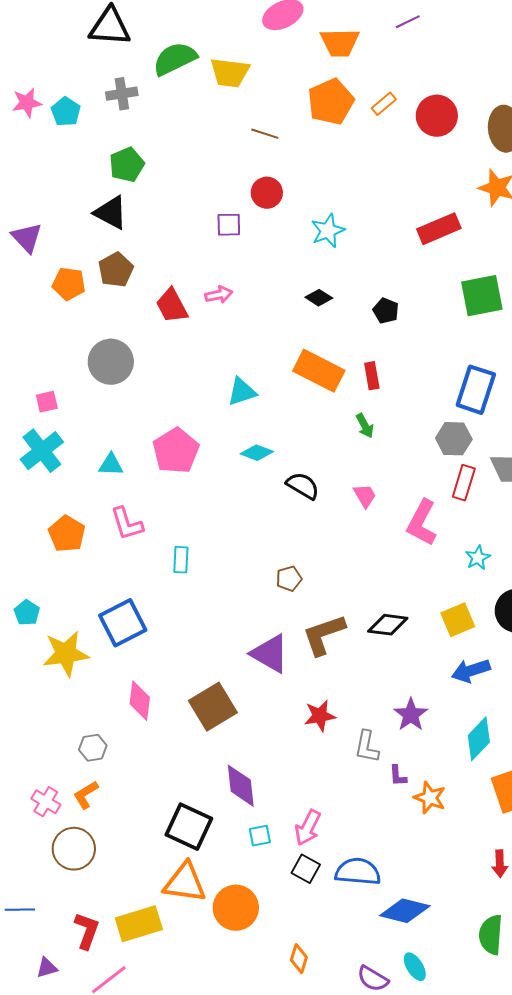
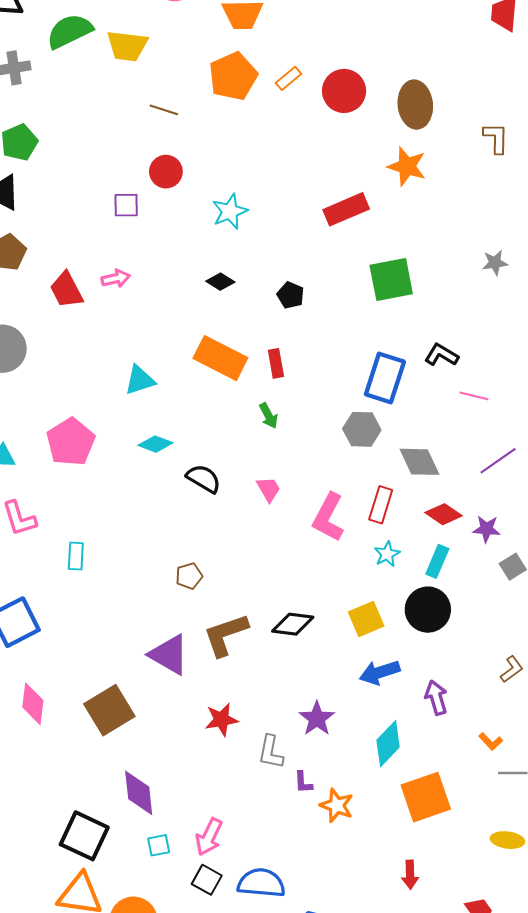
red rectangle: (464, 483) -> (381, 505), moved

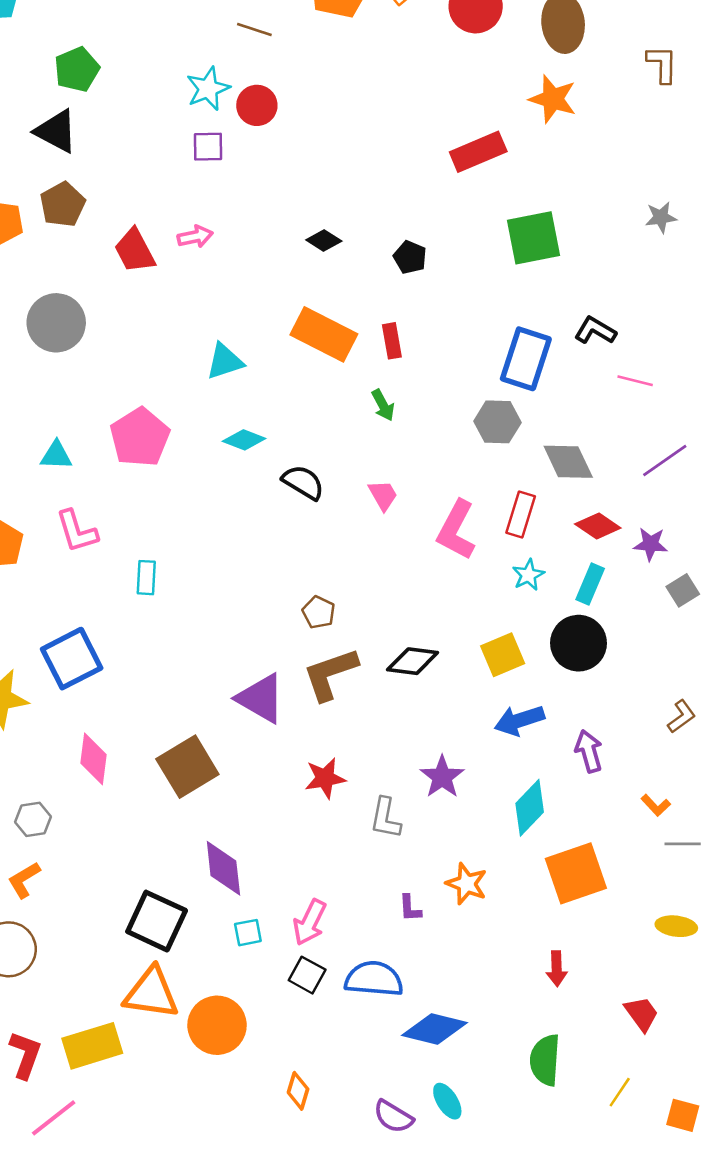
cyan star: (230, 211) -> (208, 89), moved
brown pentagon: (189, 576) -> (319, 612), moved, turned -30
purple L-shape: (303, 782) -> (410, 908), moved

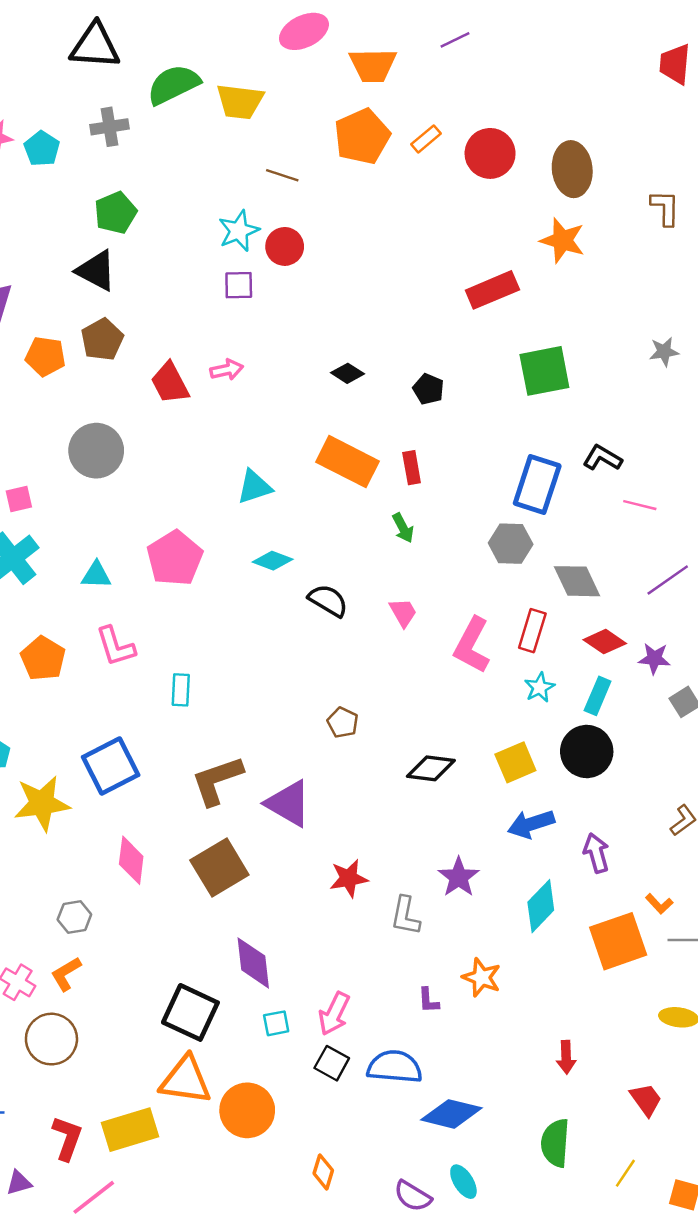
brown L-shape: (330, 674) -> (217, 780), moved
orange square: (576, 873) -> (618, 941), moved

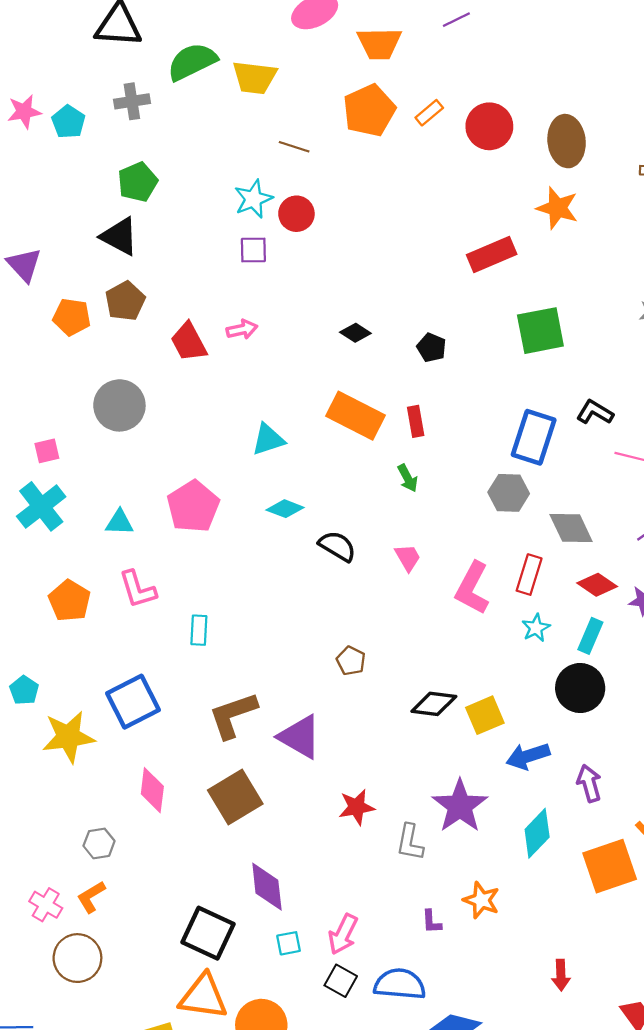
yellow square: (515, 762) -> (485, 715), moved
purple star: (459, 877) -> (460, 806), size x1.4

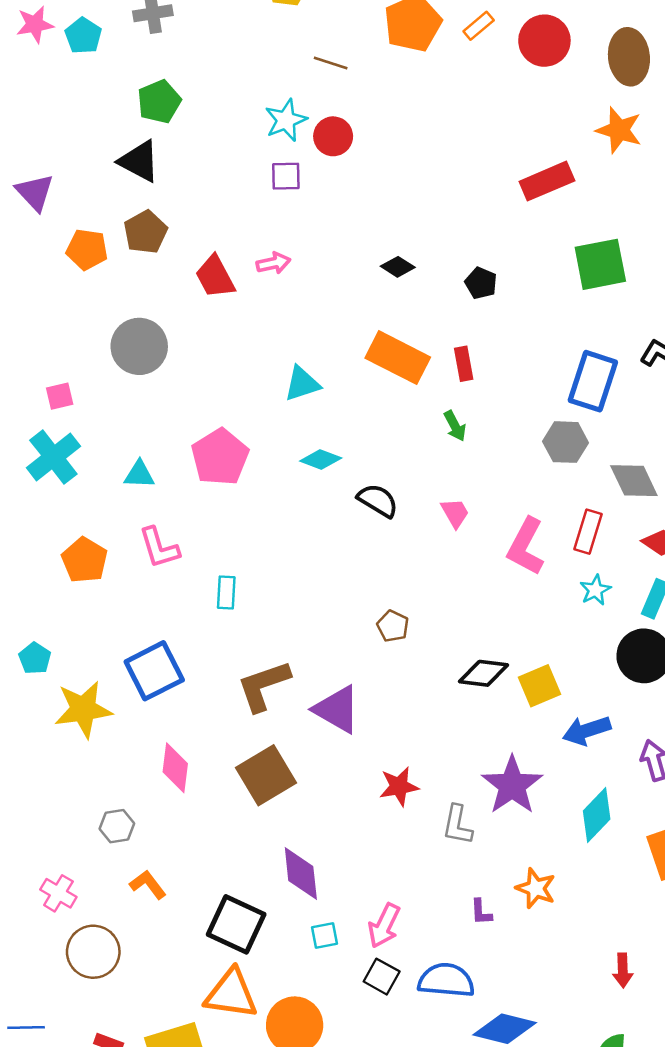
orange L-shape: (91, 897) -> (148, 885), moved, turned 84

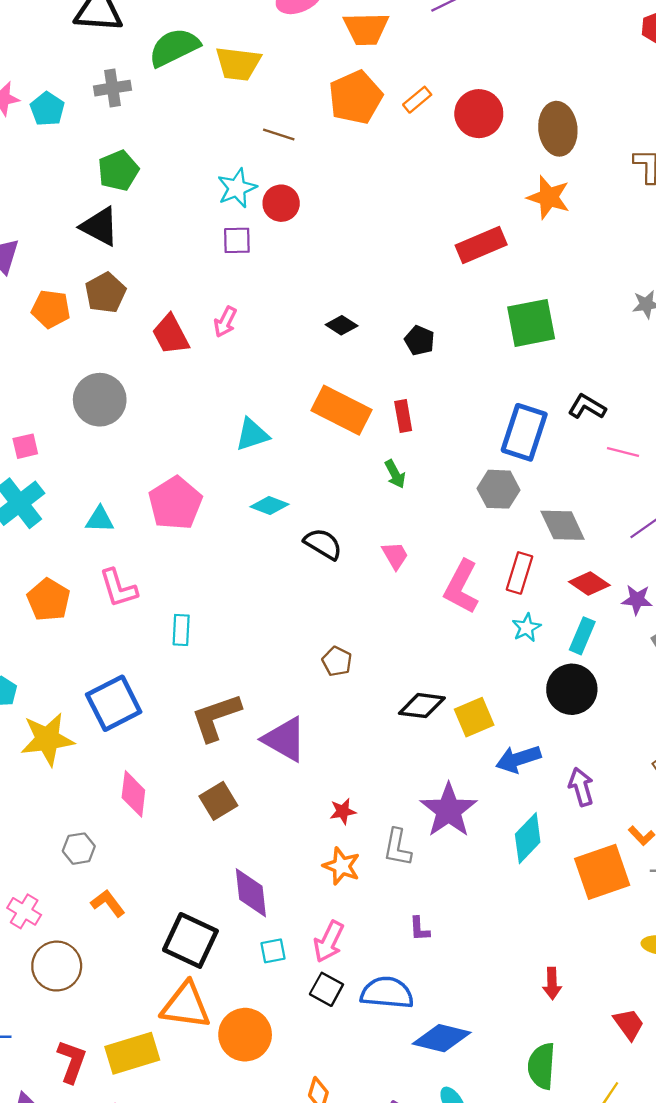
pink arrow: (273, 263) -> (225, 322), turned 128
brown square: (266, 775) -> (218, 801), size x0.7
red star: (399, 786) -> (343, 811), size x0.7
orange star: (536, 888) -> (342, 866), moved

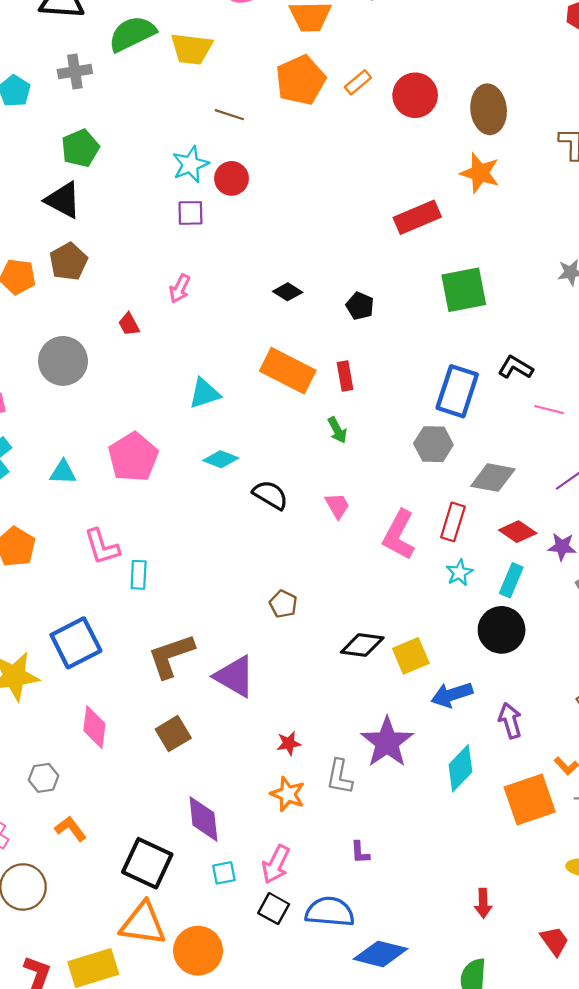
red trapezoid: (171, 335) -> (129, 324), moved, size x0.6
gray diamond: (563, 525) -> (493, 478), turned -54
pink L-shape: (118, 588) -> (102, 547), moved

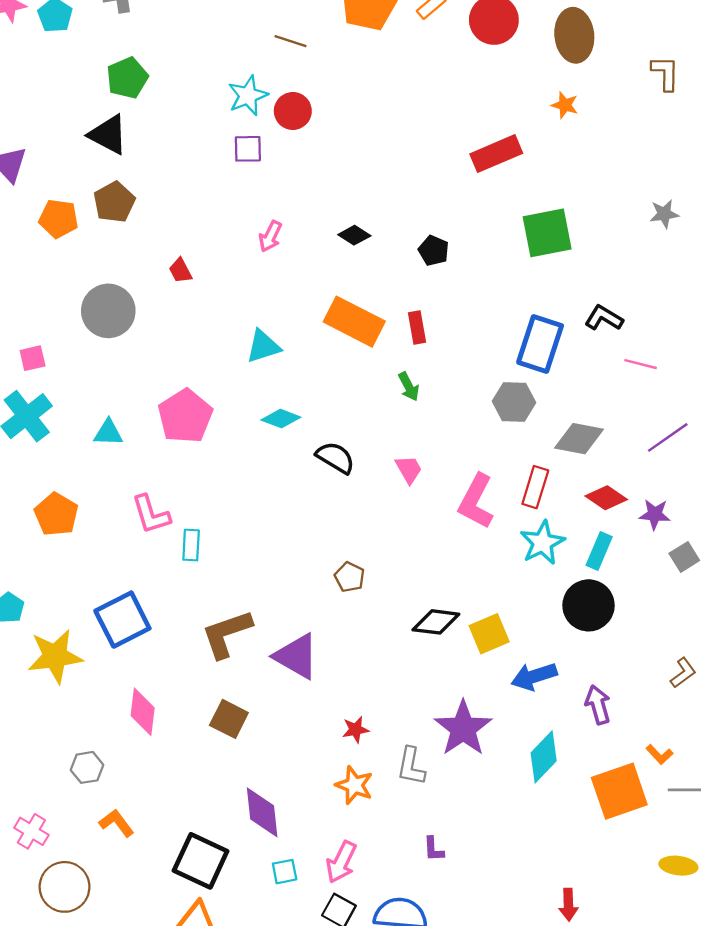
orange star: (480, 173) -> (565, 105), size x0.6
pink arrow: (180, 289) -> (270, 236), moved
cyan star: (459, 573) -> (542, 543), size x1.5
brown square: (173, 734) -> (229, 719), turned -32

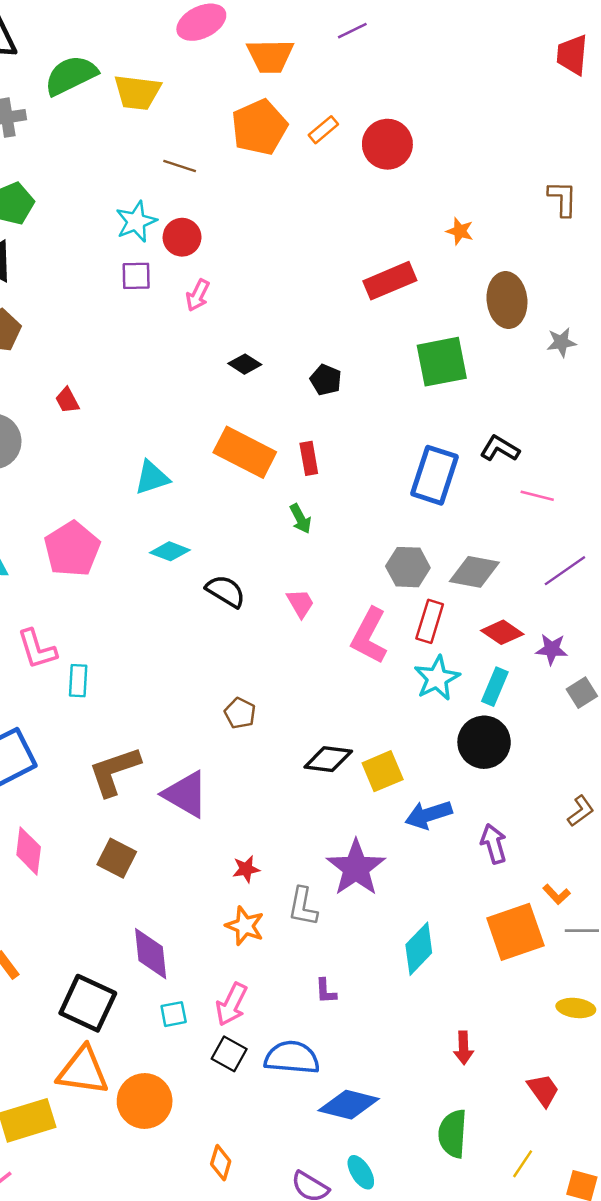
brown ellipse: (574, 35) -> (507, 300), moved
pink arrow: (270, 236) -> (198, 295), moved
gray hexagon: (514, 402) -> (408, 567), moved
cyan diamond: (544, 757) -> (419, 949), moved

